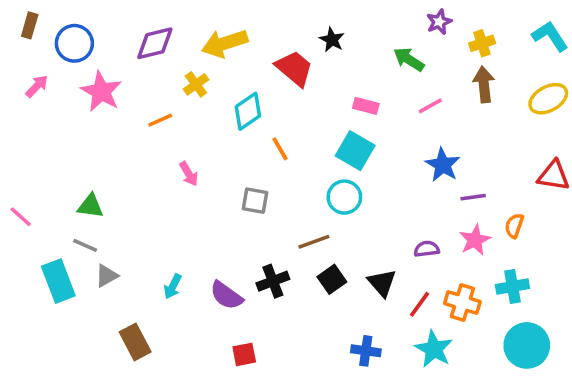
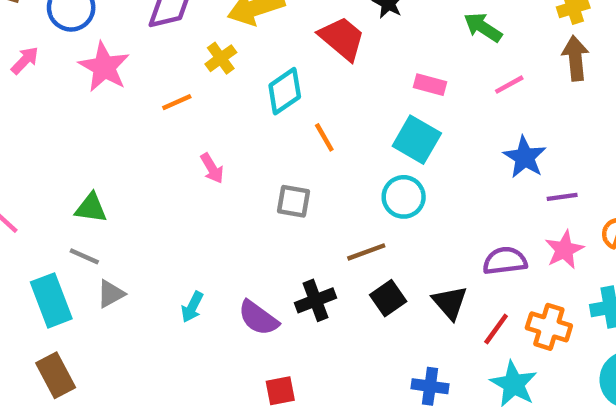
purple semicircle: (427, 249) -> (505, 261), size x1.4
brown rectangle: (135, 342) -> (56, 375), moved

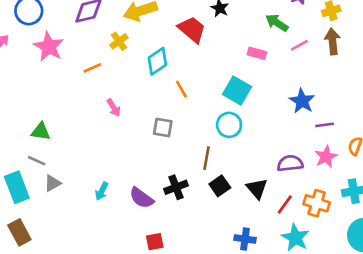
pink rectangle: (430, 85) -> (257, 53), moved
pink line: (509, 85) -> (299, 45), moved
brown line: (366, 252) -> (207, 158), turned -60

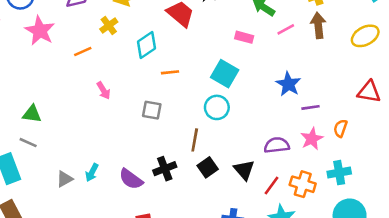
orange line: (181, 89) -> (170, 72), turned -66
gray triangle: (53, 183) -> (65, 179), moved

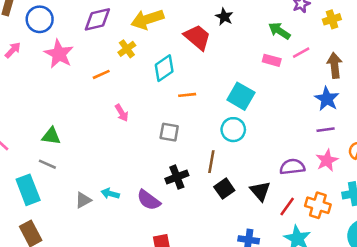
brown arrow: (318, 25) -> (335, 65), moved
pink rectangle: (244, 37) -> (272, 60), moved
blue star: (288, 84) -> (327, 99), moved
black cross: (165, 169) -> (177, 177), moved
cyan arrow: (92, 173) -> (110, 194), turned 78

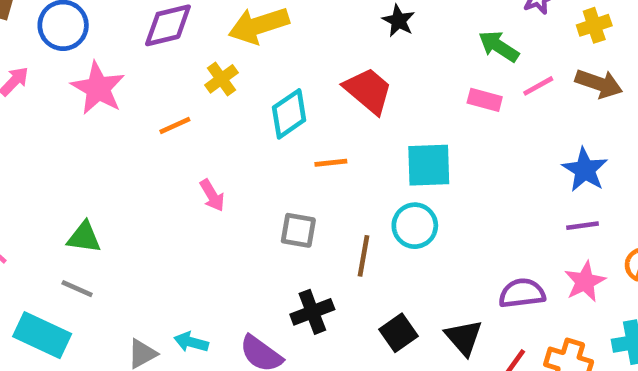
red trapezoid: (197, 37) -> (368, 91), moved
brown arrow: (335, 65) -> (599, 84), moved, turned 115
cyan square: (241, 96) -> (429, 165), turned -32
brown line: (211, 162) -> (364, 256), moved
cyan rectangle: (28, 190) -> (42, 335), turned -44

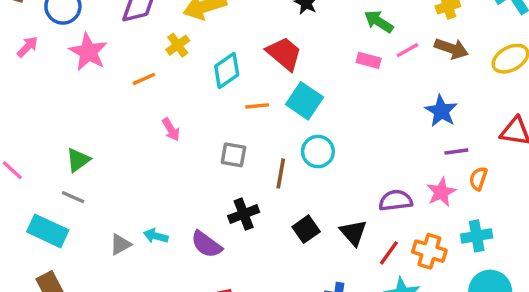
cyan square: (429, 165) -> (304, 101), moved, turned 36
purple line: (583, 226) -> (456, 152), moved
green triangle: (84, 237) -> (78, 160), turned -44

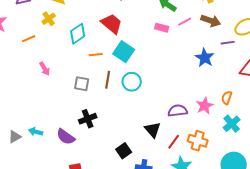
purple line: (456, 152) -> (228, 43), moved
brown line: (281, 173) -> (108, 80), moved
black square: (306, 229) -> (124, 151), moved
cyan cross: (477, 236) -> (232, 124), moved, turned -30

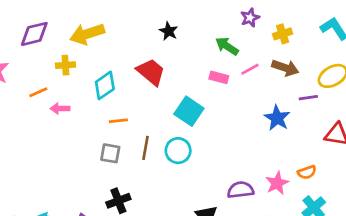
yellow cross: (49, 19) -> (65, 65), turned 32
cyan square: (124, 52) -> (189, 111), moved
orange line: (96, 55) -> (118, 121), moved
pink arrow: (45, 69) -> (60, 109), moved, turned 120
orange semicircle: (227, 98) -> (307, 172), turned -128

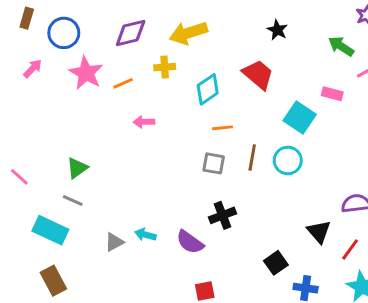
pink rectangle: (219, 77) -> (332, 94), moved
orange line: (38, 92) -> (123, 83), moved
pink arrow: (60, 109) -> (144, 122), moved

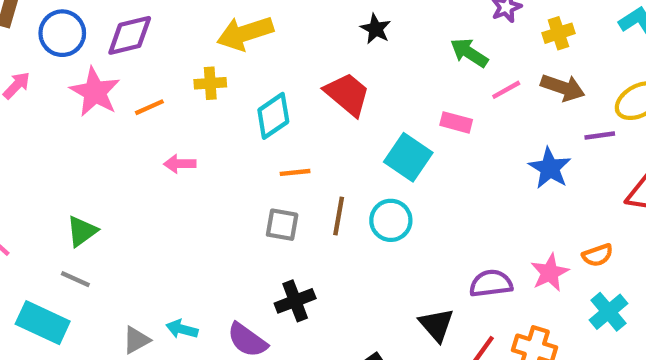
purple diamond: (131, 33) -> (130, 35), moved

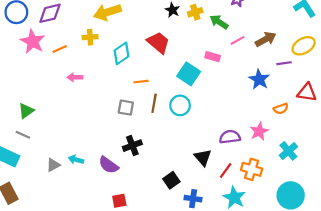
yellow cross: (558, 33) -> (195, 12), moved
brown arrow: (563, 88) -> (266, 39), turned -48
orange line: (295, 172) -> (141, 82), moved
orange semicircle: (598, 255) -> (281, 109), moved

